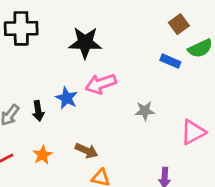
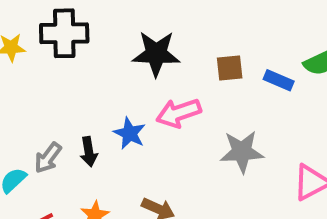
brown square: (179, 24) -> (230, 68), moved, turned 30
gray star: (145, 111) -> (242, 152), size x1.5

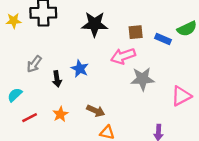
pink arrow: (179, 113) -> (123, 56), moved
gray arrow: (48, 158) -> (34, 64), moved

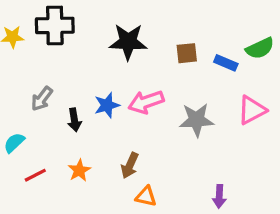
pink arrow: (123, 56) -> (146, 102), moved
blue star: (80, 69) -> (107, 105), turned 30
pink triangle: (181, 96) -> (252, 110), moved
brown arrow: (96, 111) -> (130, 165), turned 90

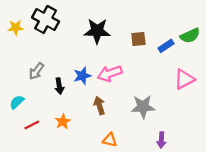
black cross: (55, 25) -> (46, 20), turned 30
blue rectangle: (226, 63) -> (166, 46), turned -56
gray star: (196, 120) -> (143, 107), moved
brown arrow: (130, 165) -> (99, 106), moved, turned 138

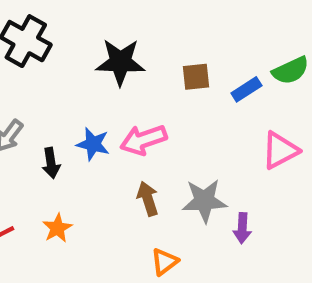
blue star: (82, 76) -> (93, 144), turned 30
brown arrow: (99, 106) -> (148, 199), moved
orange triangle: (110, 140) -> (164, 262), moved, turned -49
purple arrow: (161, 140) -> (242, 228), moved

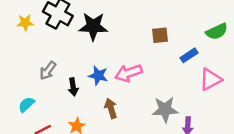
black star: (120, 62) -> (93, 26), moved
blue rectangle: (246, 89) -> (189, 55), moved
brown arrow: (148, 199) -> (111, 108), moved

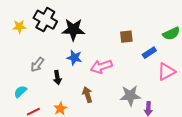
blue star: (98, 76) -> (74, 58), moved

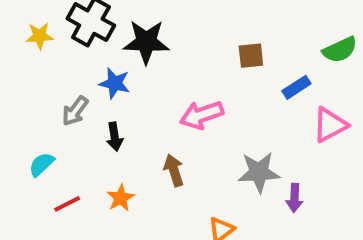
blue star: (74, 58) -> (115, 83), moved

